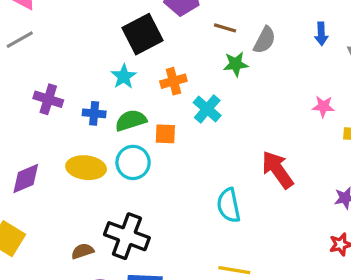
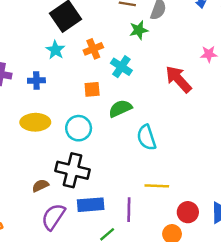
green semicircle: (131, 120) -> (120, 108), moved
cyan circle: (133, 162) -> (79, 128), moved
red arrow: (278, 170) -> (178, 79), moved

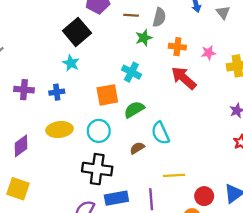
orange cross: (93, 49) -> (177, 47), moved, turned 35
orange square: (92, 89) -> (107, 95), size x1.5
brown semicircle: (40, 186) -> (137, 148), moved

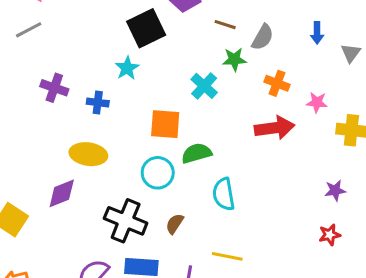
cyan cross: (131, 72) -> (204, 86), moved
red arrow: (184, 78) -> (274, 128), turned 116
cyan circle: (99, 131) -> (158, 173), moved
purple diamond: (21, 146) -> (62, 193), moved
brown semicircle: (137, 148) -> (175, 224), moved, turned -40

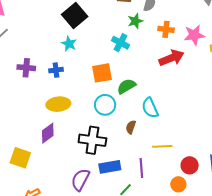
pink star: (317, 102) -> (194, 35), size x1.5
brown semicircle: (175, 224) -> (131, 127), moved

